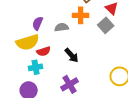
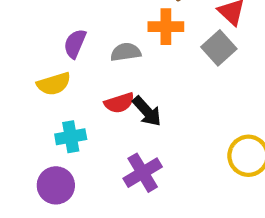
yellow semicircle: (28, 42) -> (54, 84), size x0.7
red semicircle: (44, 51) -> (119, 103), moved

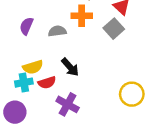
yellow semicircle: (54, 84) -> (33, 67), moved
red semicircle: (119, 103) -> (47, 83), moved
purple cross: (143, 173) -> (68, 104), turned -30

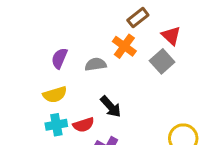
orange cross: (82, 16) -> (124, 46), turned 36
yellow semicircle: (33, 67) -> (55, 95), moved

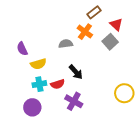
purple semicircle: (59, 58) -> (22, 49), moved, turned -48

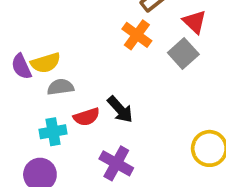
gray semicircle: (66, 44) -> (60, 87), moved
yellow semicircle: (38, 64) -> (46, 63), moved
red semicircle: (58, 84) -> (87, 117), moved

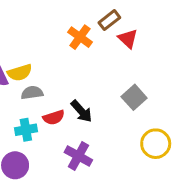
red triangle: (195, 22) -> (128, 39), moved
orange cross: (137, 35) -> (80, 37), moved
gray square: (183, 53) -> (134, 97), moved

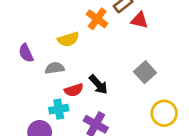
red triangle: (128, 39) -> (139, 20), turned -30
yellow semicircle: (20, 73) -> (68, 39), moved
cyan cross: (26, 130) -> (59, 109), moved

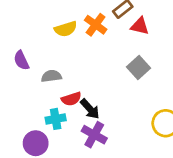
yellow semicircle: (68, 39) -> (66, 29), moved
gray square: (145, 72) -> (138, 68), moved
black arrow: (98, 85) -> (90, 109), moved

